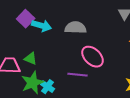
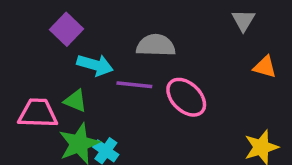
cyan arrow: (42, 26) -> (95, 65), moved
purple line: (78, 75) -> (134, 85), moved

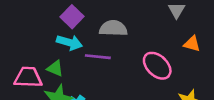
purple square: (66, 29) -> (72, 17), moved
pink ellipse: (186, 97) -> (157, 66), moved

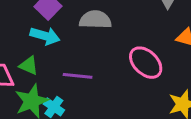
purple line: (98, 57) -> (78, 76), moved

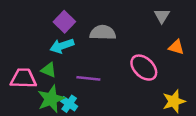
cyan arrow: (45, 36) -> (62, 46), turned 145

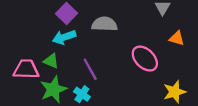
purple line: (88, 78) -> (90, 69), turned 55
cyan cross: (69, 104) -> (82, 94), moved

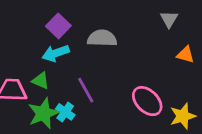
pink ellipse: (145, 59) -> (147, 101), moved
cyan cross: (82, 94) -> (65, 112), moved

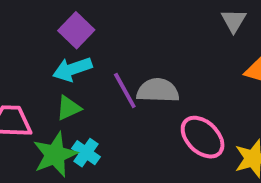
gray semicircle: (102, 38) -> (158, 91), moved
green triangle: (41, 81) -> (69, 108), moved, turned -48
purple line: (86, 90) -> (125, 91), moved

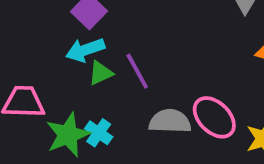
gray semicircle: (158, 91) -> (170, 121), moved
green triangle: (69, 108) -> (101, 73), moved

